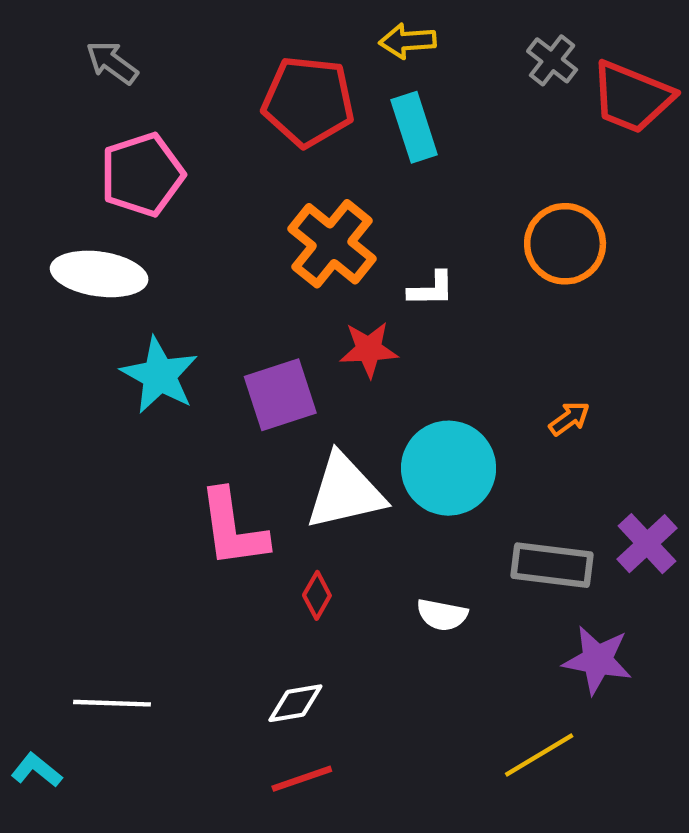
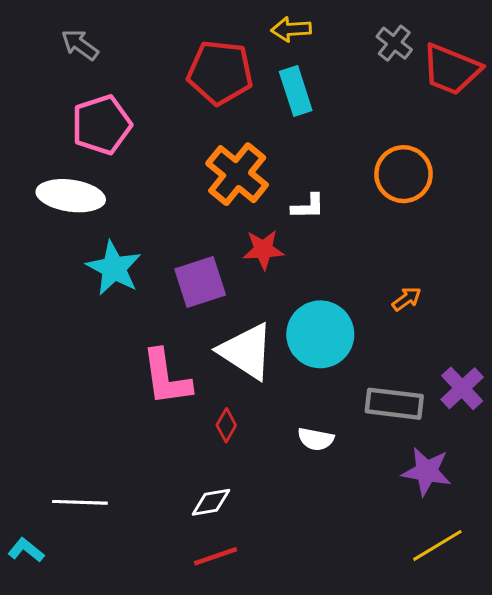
white triangle: (345, 492) -> (246, 351), turned 46
yellow line: (539, 755) -> (437, 545), moved

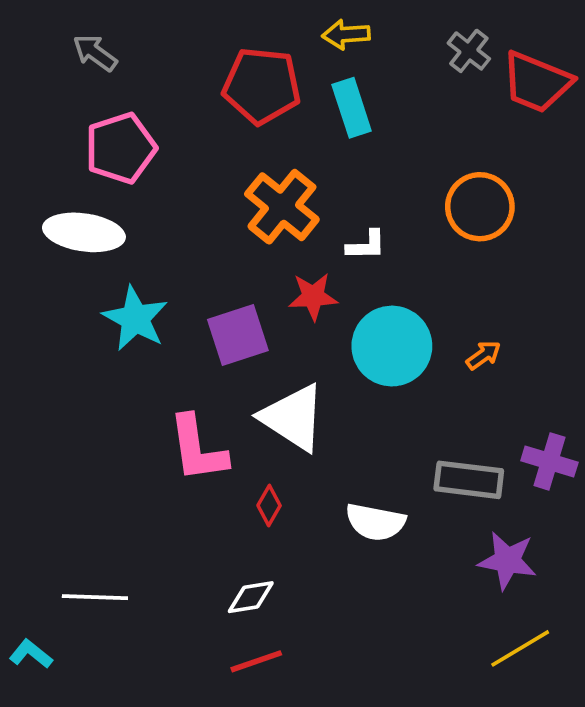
cyan circle: (320, 334) -> (392, 346), moved
purple cross: (462, 388) -> (549, 461), turned -30
white semicircle: (316, 439) -> (375, 522), size x1.4

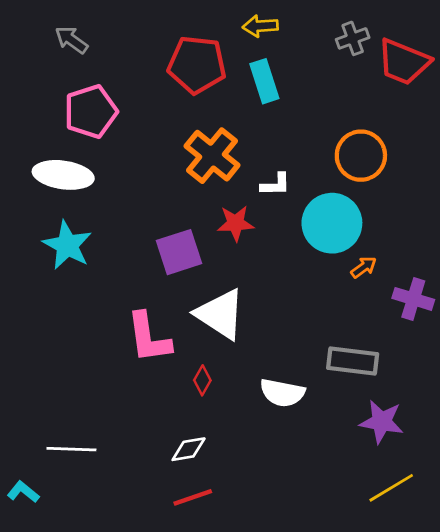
gray cross: (469, 51) -> (353, 38), turned 32
cyan star: (135, 319) -> (67, 245), moved
cyan circle: (392, 346) -> (332, 223), moved
purple cross: (549, 461) -> (413, 299), moved

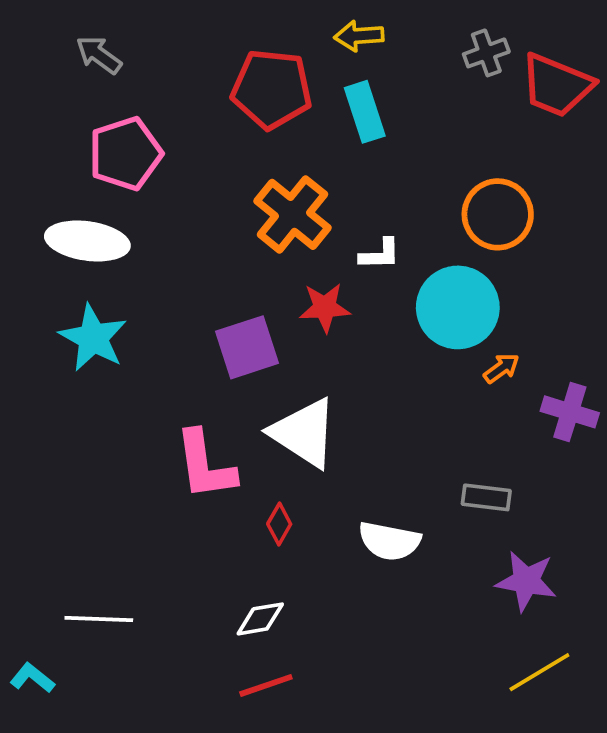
gray rectangle: (353, 361) -> (486, 497), size x0.7

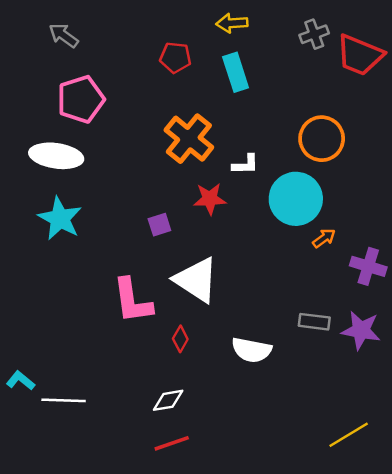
red pentagon: (272, 89) -> (175, 58), size x0.6
purple square: (247, 347) -> (159, 225), size x0.6
purple star: (526, 581) -> (361, 330), moved
cyan L-shape: (32, 678) -> (21, 381), moved

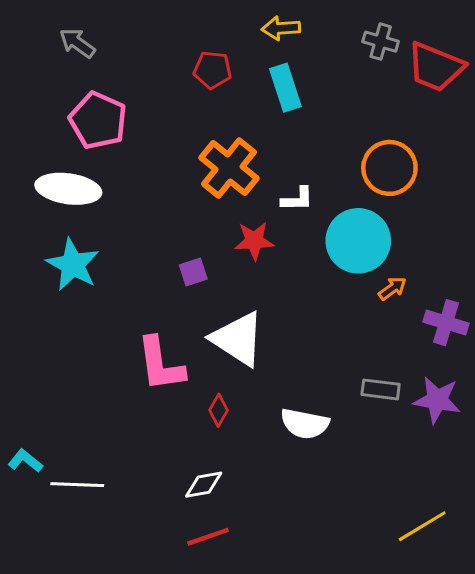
gray cross: (314, 34) -> (381, 42), turned 36
pink pentagon: (81, 99) -> (98, 120), turned -30

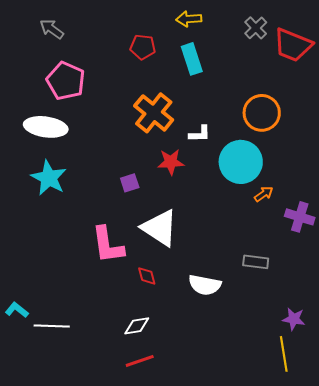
gray cross: (381, 42) -> (256, 28), turned 30
purple star: (437, 400) -> (294, 319), moved, size x0.7
red diamond: (218, 410) -> (147, 276), turned -45
yellow line: (422, 526) -> (284, 354), turned -68

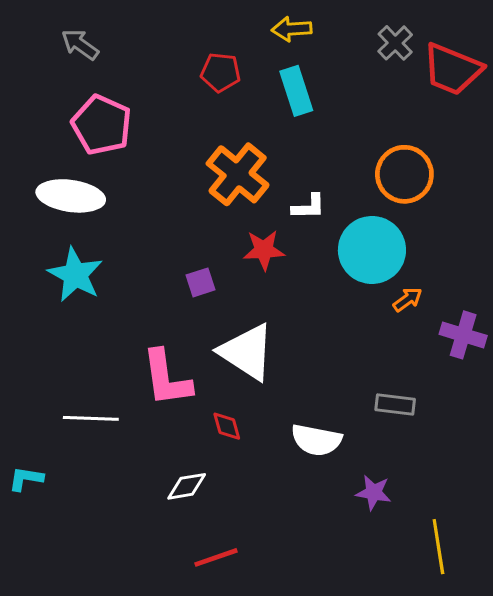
cyan L-shape: (17, 310) -> (26, 479), turned -30
purple star: (294, 319) -> (374, 493), moved
white line: (52, 326) -> (91, 418), moved
white diamond: (137, 326) -> (187, 486), moved

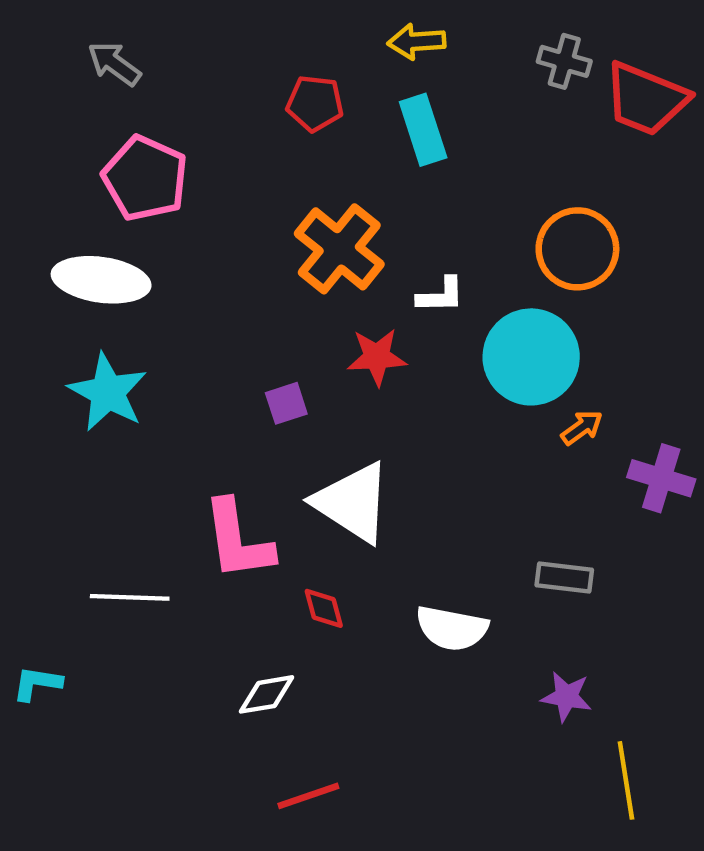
gray cross: (395, 43) -> (564, 61), turned -30
purple star: (374, 493) -> (566, 697), moved

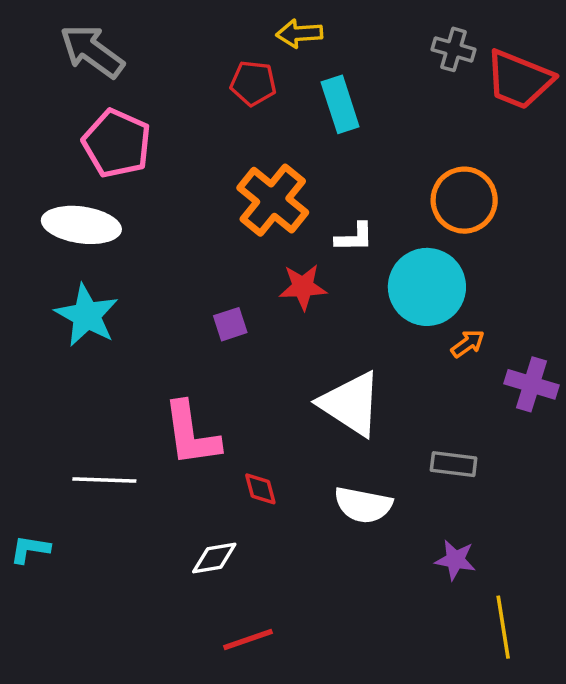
yellow arrow: (416, 42) -> (299, 34), moved
gray arrow: (114, 64) -> (92, 51), size x1.5
white triangle: (352, 503) -> (351, 404), moved

